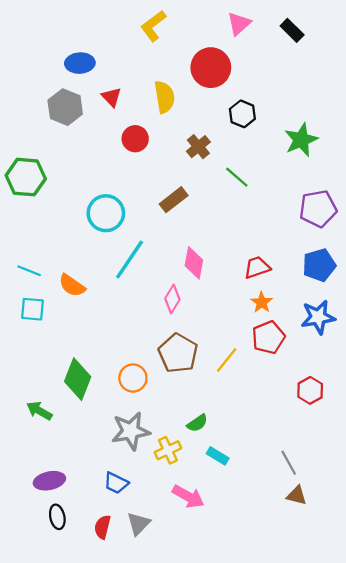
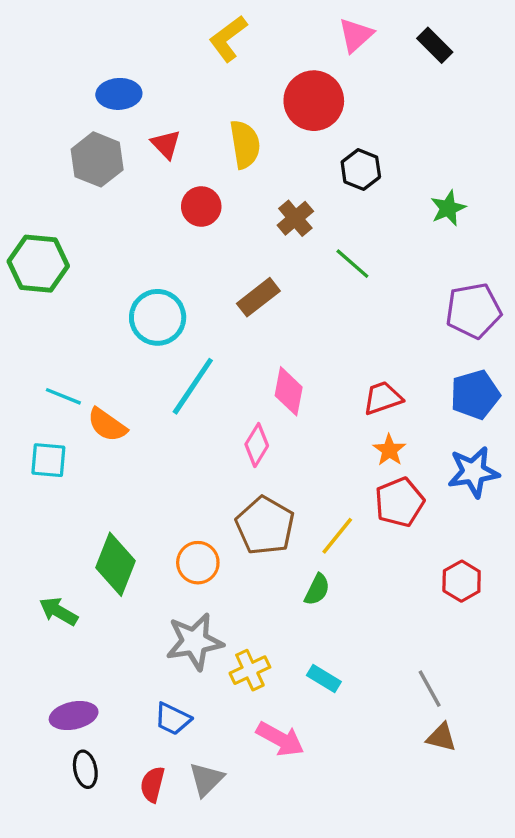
green star: (301, 140) -> (448, 208), size x0.7
cyan line: (29, 271) -> (63, 396), moved
green semicircle: (197, 423) -> (317, 590), moved, turned -30

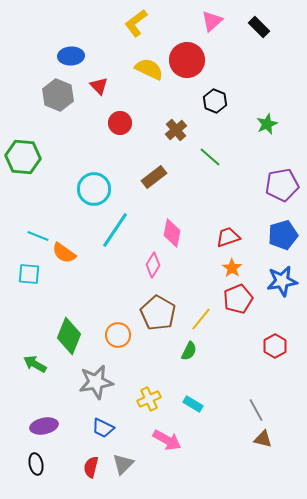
yellow semicircle: (245, 144) -> (149, 69), moved, turned -56
gray star: (195, 642) -> (96, 382), moved
black ellipse: (85, 769) -> (36, 464), moved

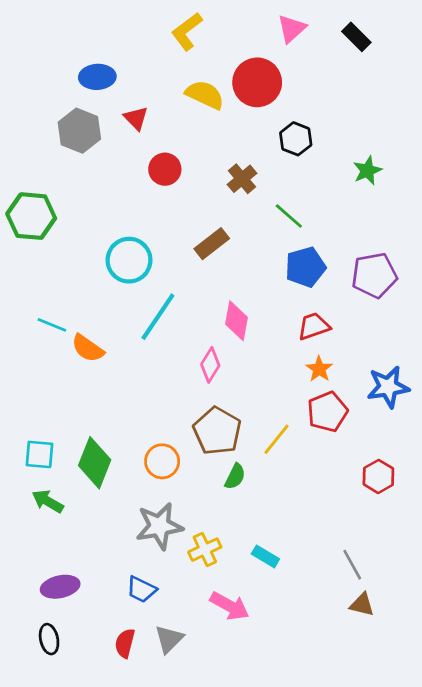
purple pentagon: (282, 185) -> (374, 275), moved
blue pentagon: (283, 235) -> (305, 267), moved
cyan square: (29, 274) -> (39, 454), moved
green semicircle: (189, 351) -> (235, 476), moved
gray star: (96, 382) -> (159, 526), moved

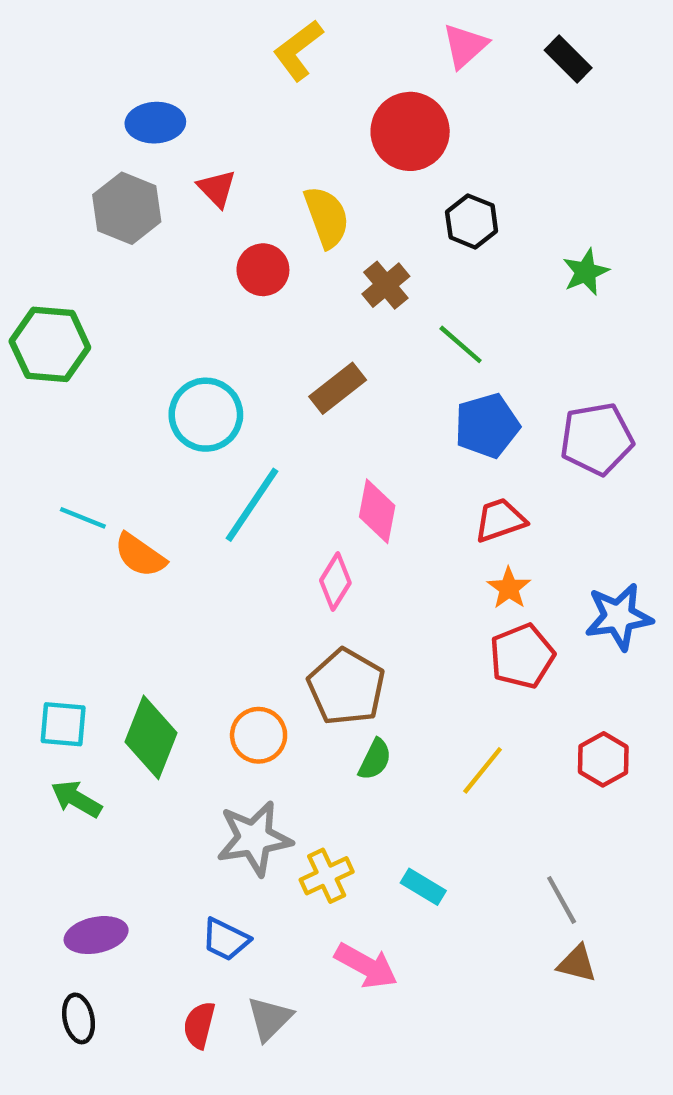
yellow semicircle: (205, 95) -> (327, 217), moved, turned 45
yellow line: (276, 439) -> (483, 770), moved

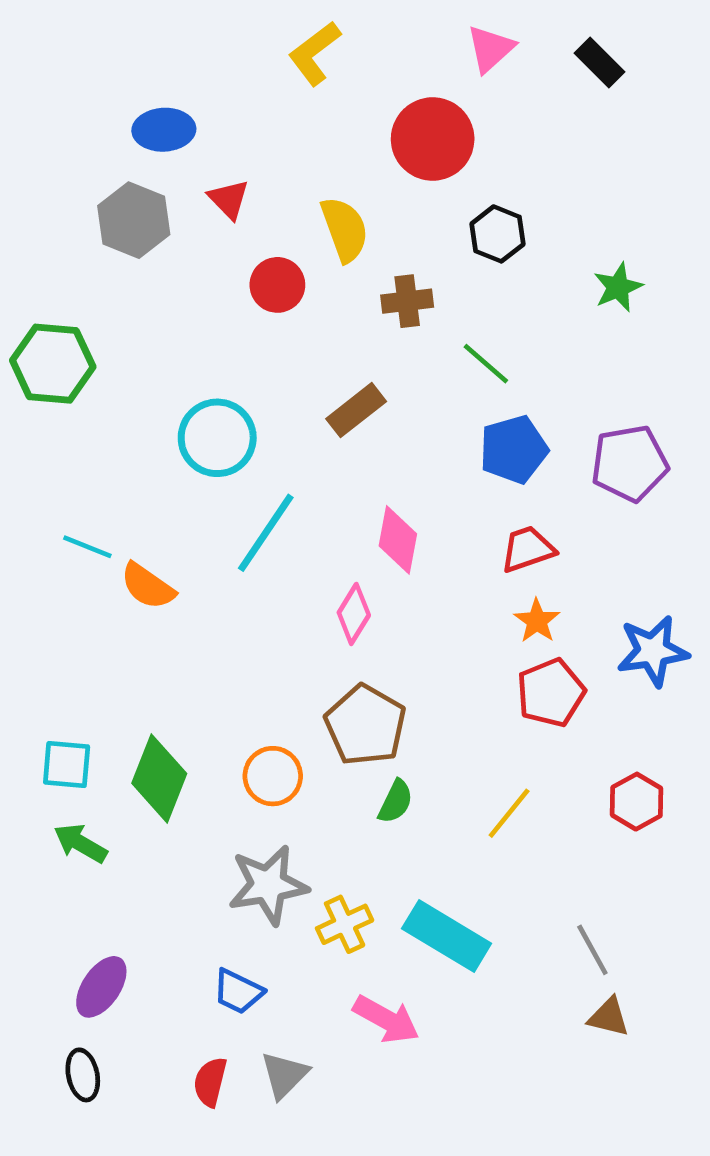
brown cross: (386, 285) -> (407, 301), turned 33
cyan rectangle: (423, 887) -> (447, 936), size x1.8
purple ellipse: (96, 935) -> (101, 987), turned -44

